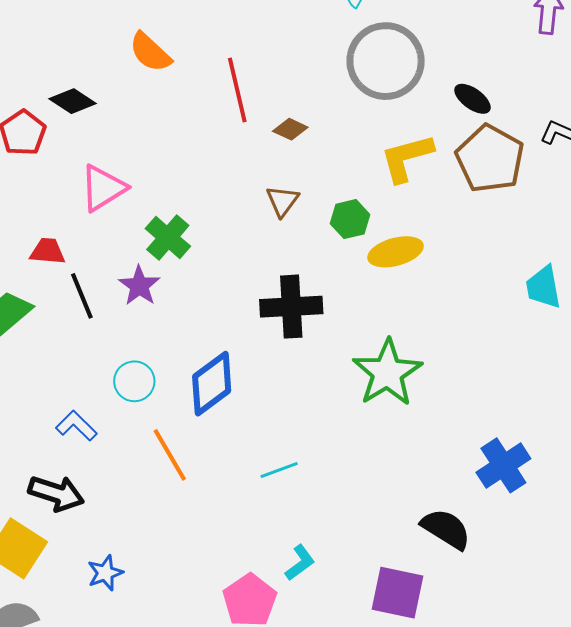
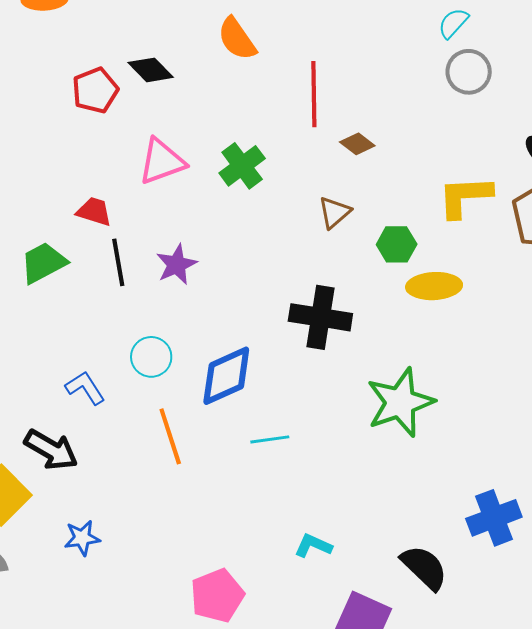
gray circle: (386, 61) -> (469, 72), moved, size x0.6
green cross: (168, 237) -> (242, 166), moved
cyan line: (279, 470) -> (270, 439), moved
cyan L-shape: (300, 563) -> (313, 546), moved, turned -132

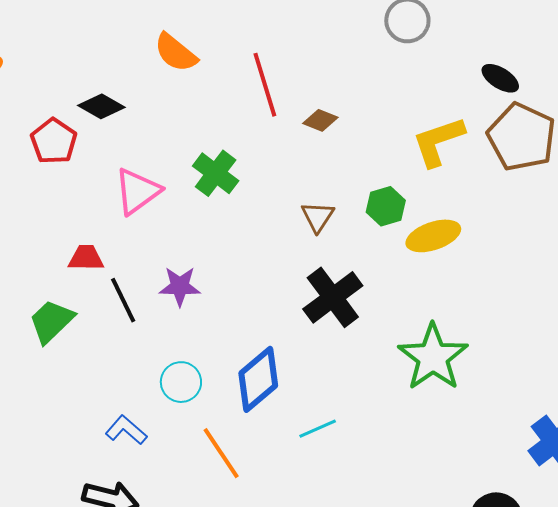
brown triangle: (334, 212) -> (318, 217), moved
purple star: (176, 265) -> (180, 286), turned -30
black cross: (320, 317) -> (333, 297), turned -30

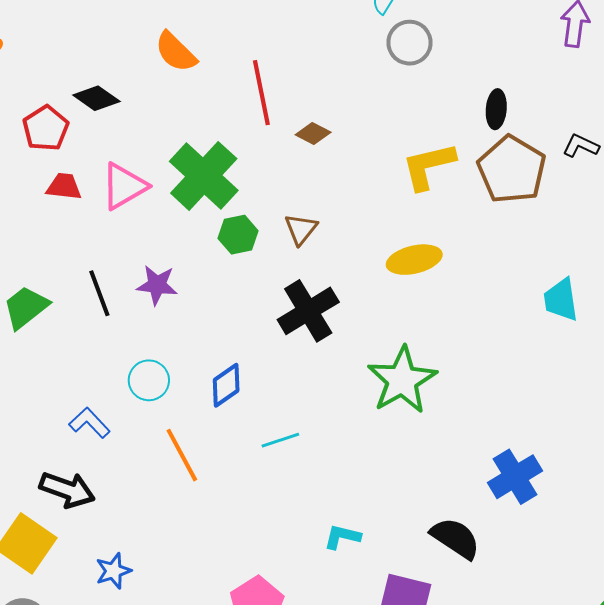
black ellipse: (500, 78) -> (496, 109), turned 57
green cross: (216, 173) -> (204, 176), size x1.5
green hexagon: (386, 206) -> (238, 235), moved
red trapezoid: (86, 258) -> (64, 187), moved
blue diamond: (258, 379) -> (226, 385), size x0.7

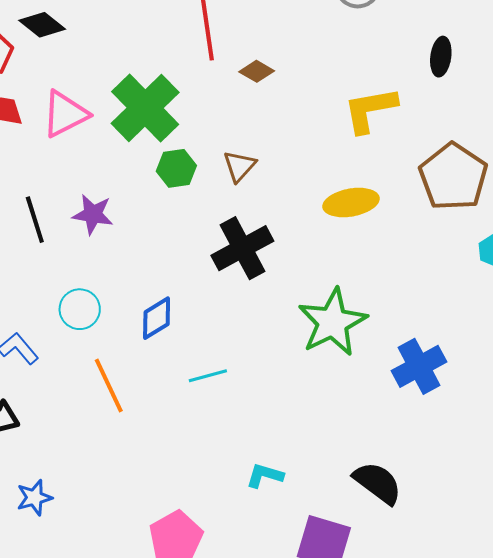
brown pentagon: (512, 170) -> (453, 177), moved
blue cross: (515, 477) -> (419, 366), moved

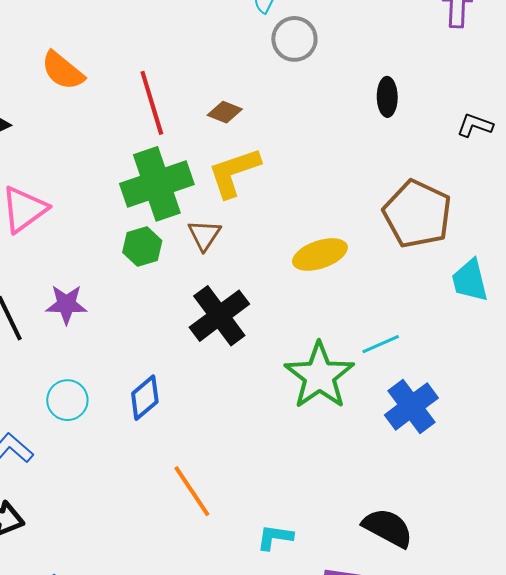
brown diamond: (257, 71) -> (225, 112), moved
green cross: (145, 108) -> (157, 184), moved, turned 34
yellow L-shape: (370, 110) -> (234, 172), moved
cyan line: (208, 376) -> (381, 344), moved
orange line: (109, 386) -> (192, 491), moved

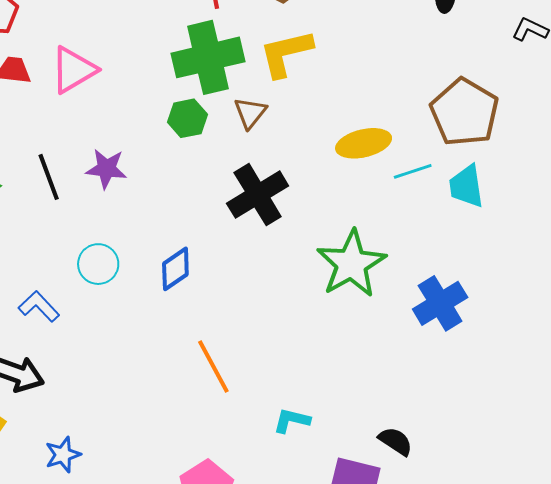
cyan trapezoid: (470, 280) -> (466, 186), moved
cyan line: (381, 344) -> (413, 171), moved
black semicircle: (388, 528) -> (396, 441), moved, size x0.7

